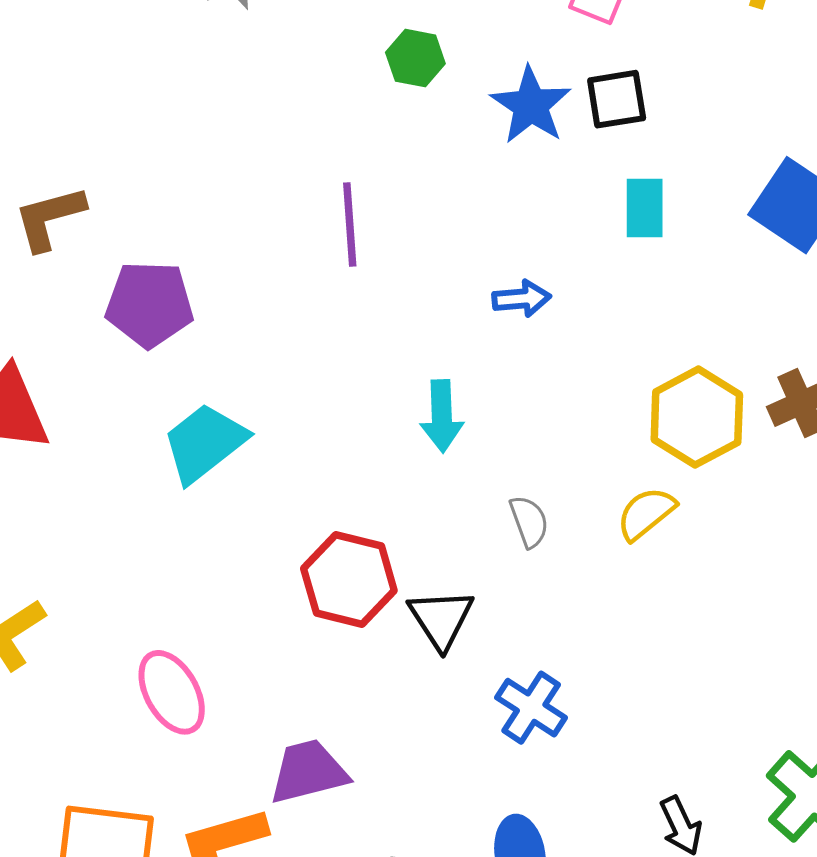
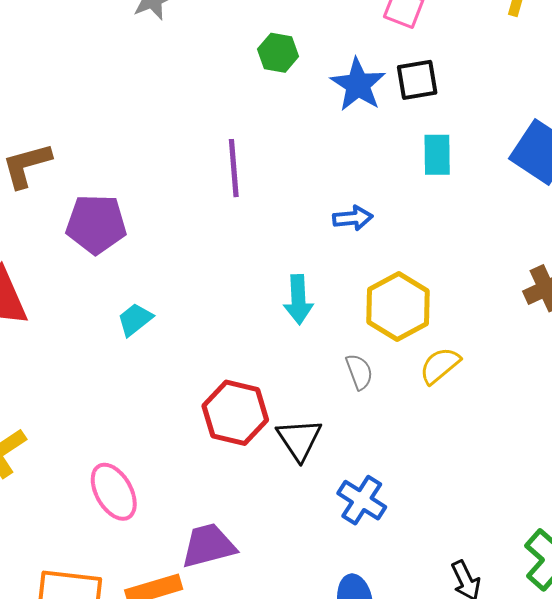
yellow hexagon: (697, 417) -> (398, 307), moved
cyan trapezoid: (205, 443) -> (135, 319), size x0.6

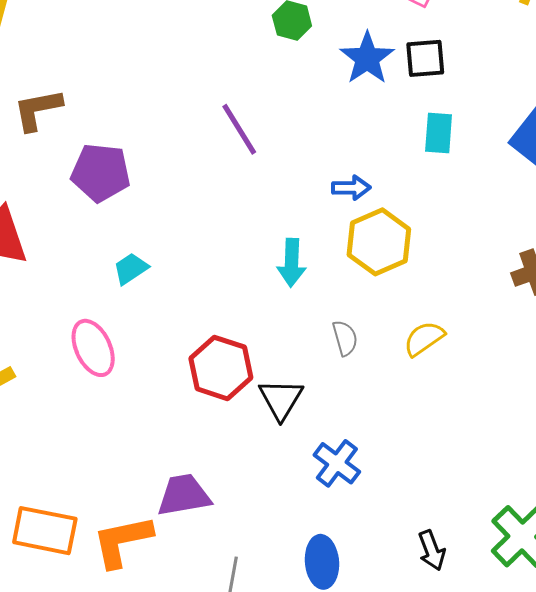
purple line: (234, 168) -> (239, 129), turned -32
yellow hexagon: (398, 307) -> (379, 242), moved
pink ellipse: (114, 492) -> (93, 348), moved

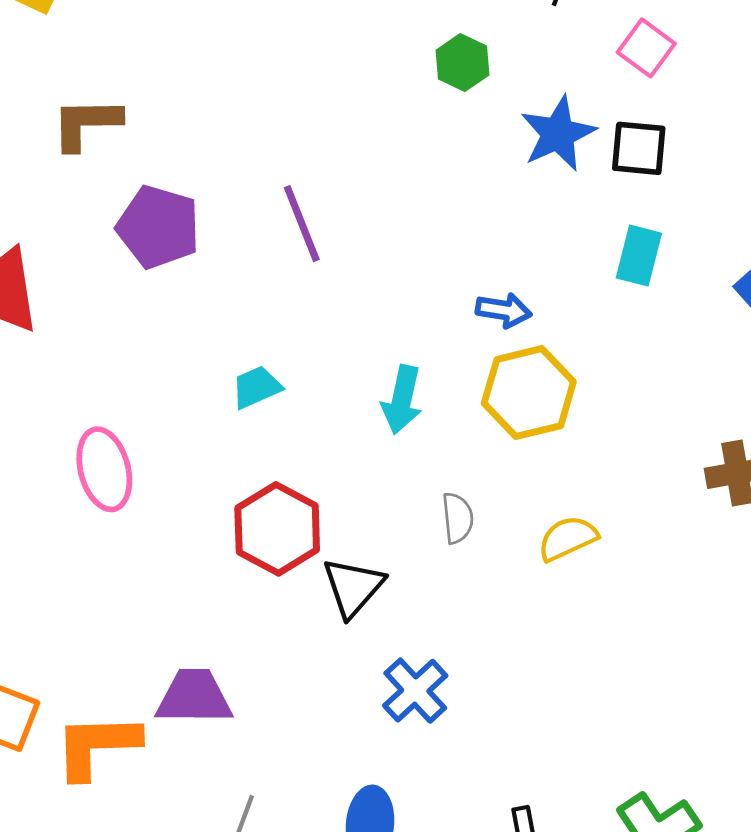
purple line: (239, 129) -> (302, 224), moved
cyan trapezoid: (131, 269) -> (256, 387), moved

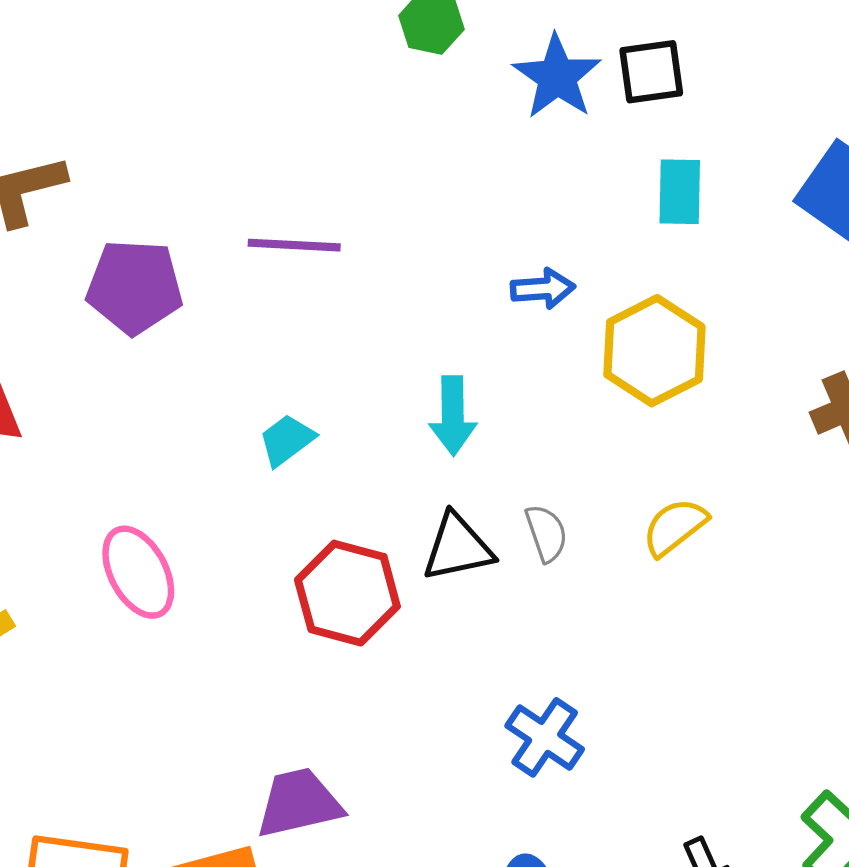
purple line: (302, 224) -> (294, 245), turned -52
yellow hexagon: (529, 393) -> (654, 351), moved
black triangle: (353, 587) -> (458, 547), moved, turned 50

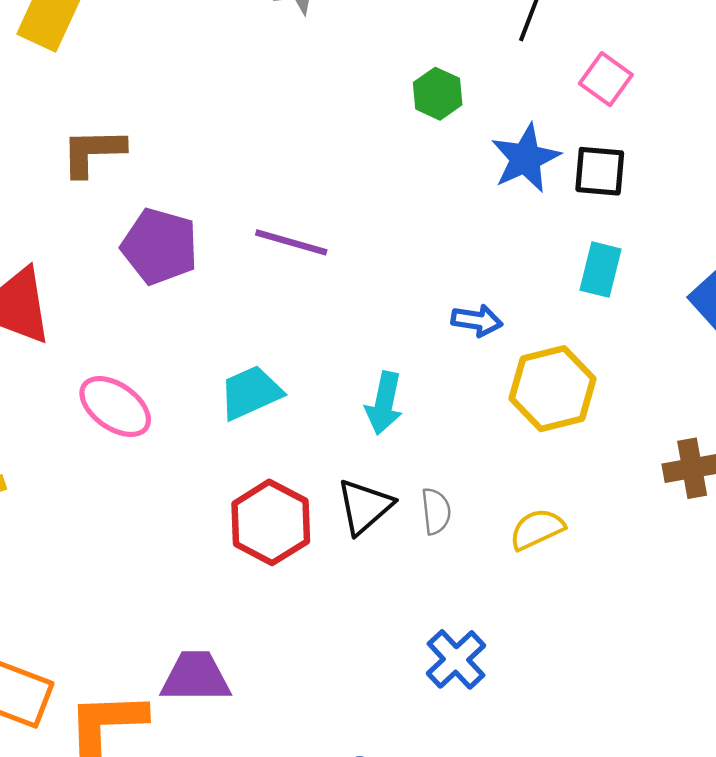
cyan trapezoid: (287, 440) -> (251, 393), size x1.4
black triangle: (458, 547) -> (365, 507), turned -42
pink ellipse: (138, 572) -> (115, 407), moved, turned -40
blue cross: (545, 737) -> (456, 659), moved

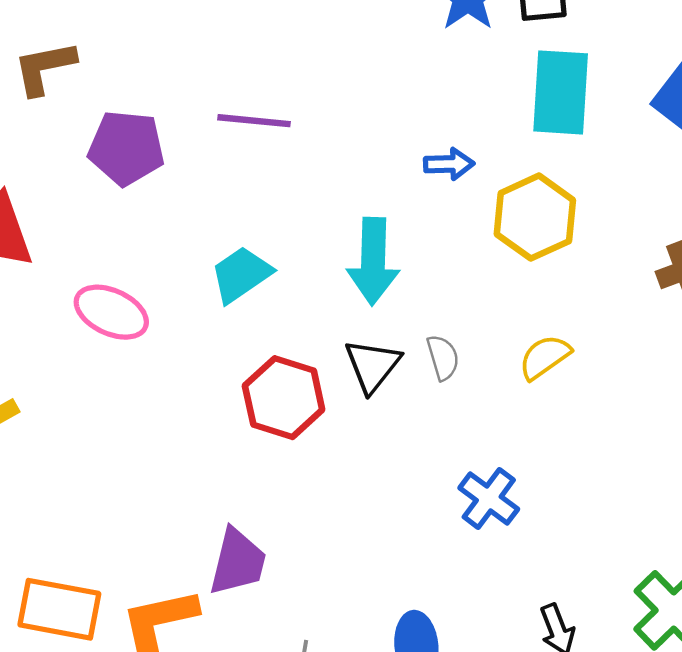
cyan rectangle: (600, 270) -> (561, 92), size x1.6
cyan arrow: (384, 403) -> (373, 261), size x1.4
purple trapezoid: (196, 677) -> (238, 562), turned 114

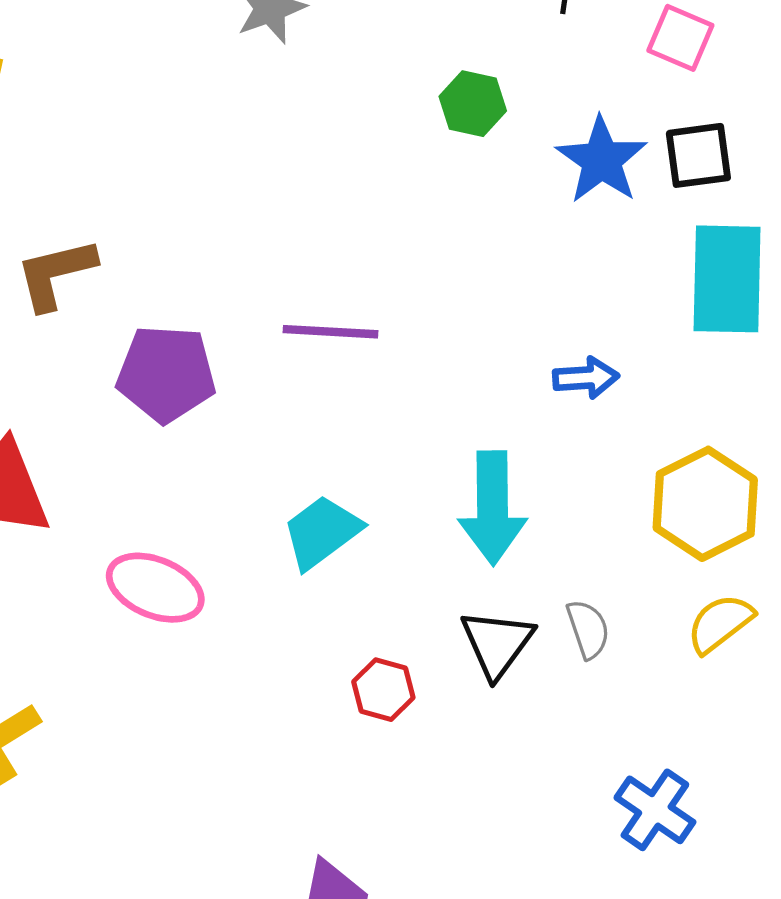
yellow hexagon: (535, 217) -> (705, 504), moved
red hexagon: (284, 398) -> (383, 690), size x0.6

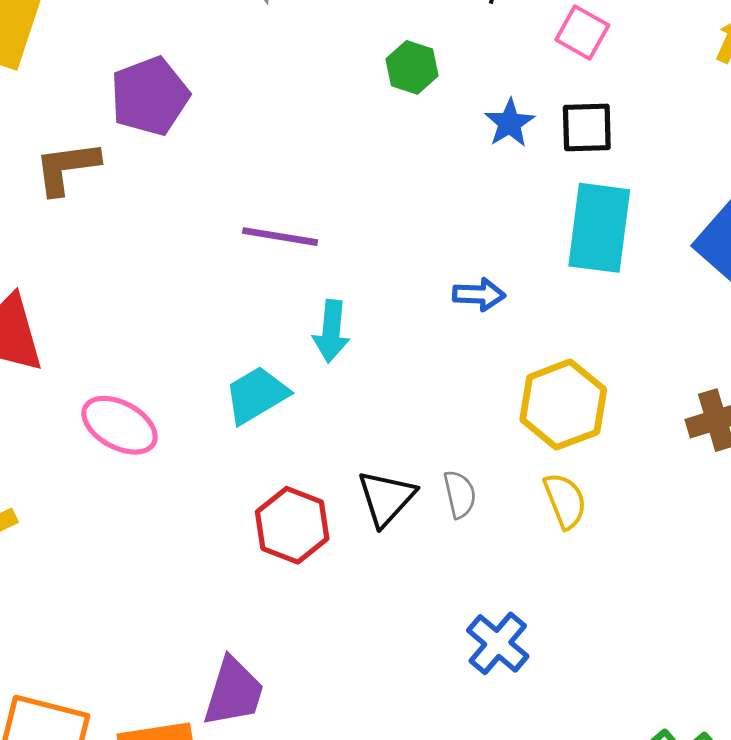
blue star: (602, 160) -> (510, 123), size x0.7
purple pentagon: (166, 374) -> (150, 96), moved, turned -30
cyan arrow: (493, 508) -> (331, 331), moved, size x0.7
yellow semicircle: (720, 623) -> (565, 501), turned 100
red hexagon: (383, 690) -> (292, 525), size x1.5

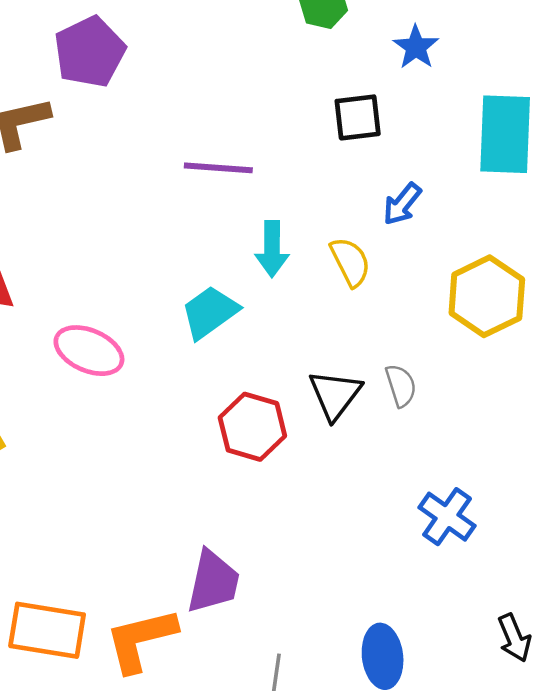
black square: (587, 127) -> (358, 117), moved
blue arrow: (479, 295) -> (402, 204), turned 132
yellow semicircle: (565, 501) -> (350, 262), moved

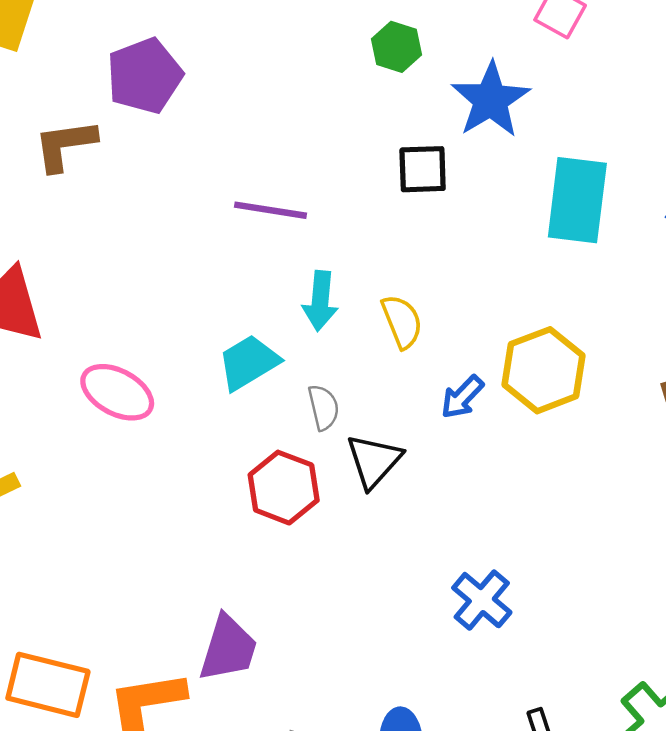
blue star: (416, 47) -> (491, 100), size x1.6
blue arrow: (402, 204) -> (462, 397), moved
gray semicircle: (401, 385) -> (323, 407), moved

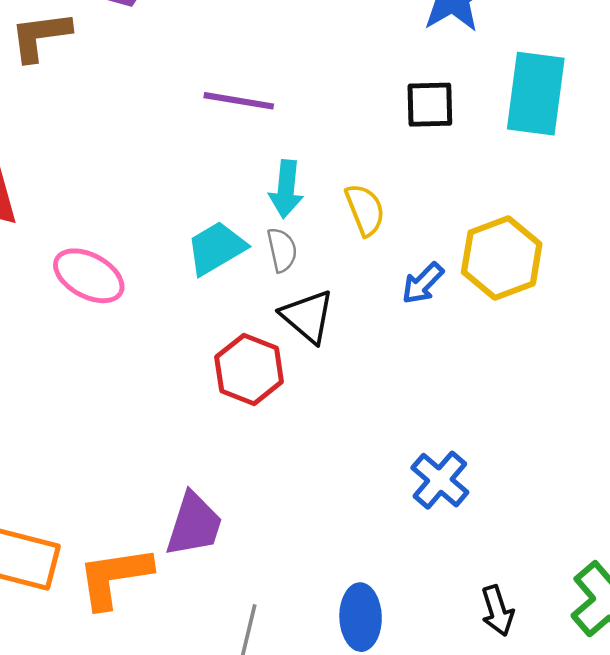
black square: (423, 169) -> (430, 105), moved
gray semicircle: (323, 407) -> (282, 250), moved
black triangle: (374, 461) -> (308, 316), moved, turned -32

